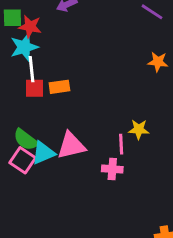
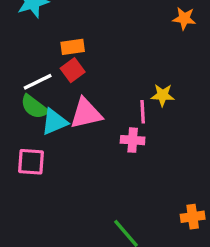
white line: (32, 69) -> (38, 82), moved, turned 70
red square: (34, 88) -> (73, 70), moved, turned -36
pink square: (23, 160) -> (31, 162), moved, turned -30

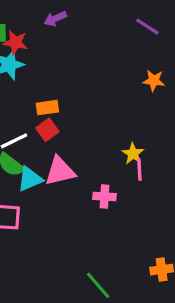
yellow star: (163, 95) -> (133, 154), turned 30
pink line: (143, 112) -> (139, 169), moved

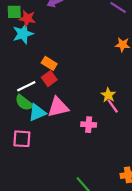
orange rectangle: (47, 108) -> (49, 63), turned 40
pink line: (139, 169) -> (113, 106), turned -32

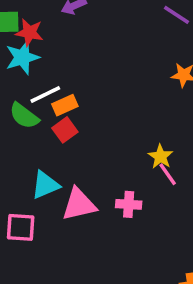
orange rectangle: (49, 63) -> (65, 105), turned -56
white line: (26, 86) -> (45, 95), moved
green semicircle: (24, 103) -> (24, 116), moved
pink triangle: (58, 107) -> (79, 204), moved

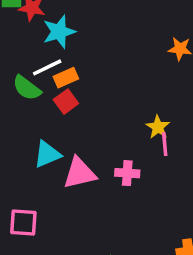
cyan star: (22, 57) -> (59, 32), moved
pink line: (168, 174) -> (165, 144), turned 30
pink square: (21, 227) -> (23, 222), moved

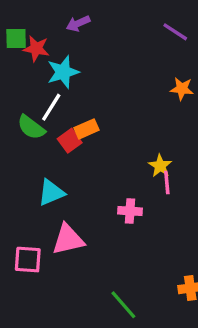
white line: (47, 67) -> (51, 107), turned -32
orange rectangle: (66, 78) -> (86, 129), moved
pink triangle: (80, 173) -> (68, 239), moved

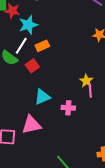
orange rectangle: (86, 129) -> (42, 46), moved
cyan triangle: (51, 193) -> (42, 97), moved

